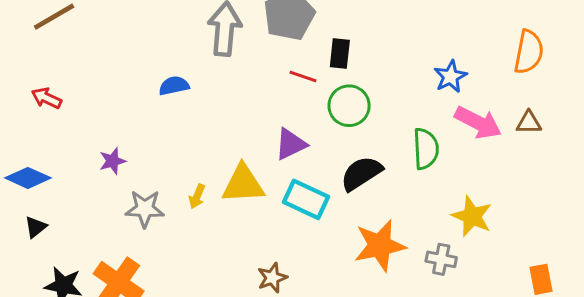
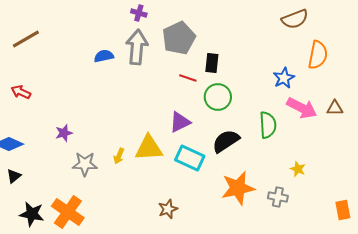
orange semicircle: (529, 52) -> (318, 55), moved
blue semicircle: (174, 86) -> (104, 56), moved
yellow star: (472, 216) -> (298, 169), size x0.6

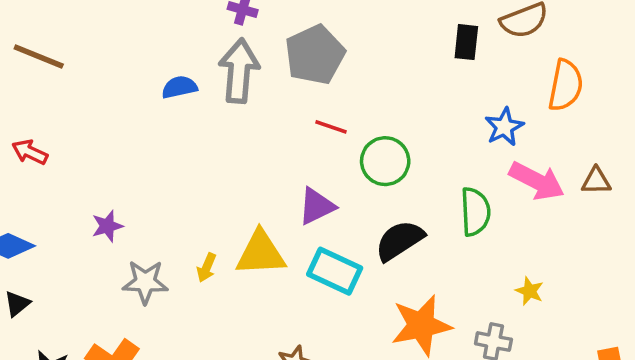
brown line: (26, 39) -> (39, 56), turned 52
black rectangle: (212, 63) -> (466, 42), moved

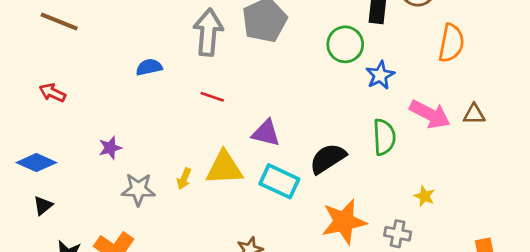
blue semicircle: (179, 87) -> (149, 67), moved
red line: (331, 127) -> (212, 97), moved
blue star: (504, 127) -> (380, 75), moved
green circle: (385, 161) -> (345, 44), moved
purple triangle: (317, 206) -> (266, 133), turned 40

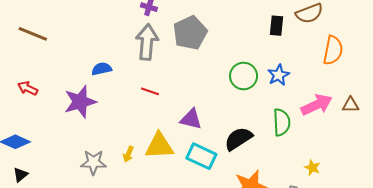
green circle: (345, 44) -> (244, 76), moved
pink arrow: (430, 114) -> (317, 105), turned -52
purple star: (110, 148) -> (80, 102), moved, size x1.8

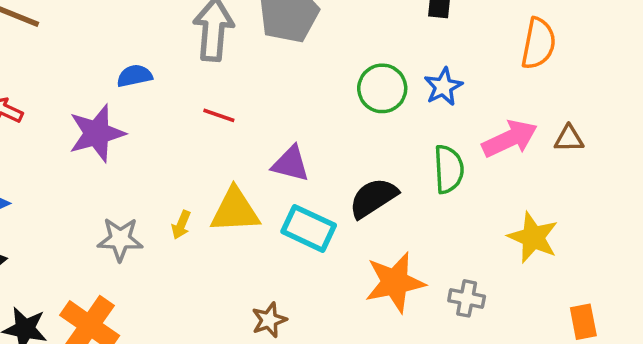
yellow star: (312, 167) -> (533, 237), moved, size x1.8

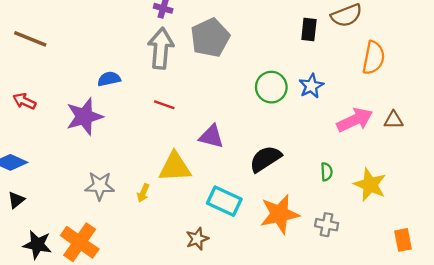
green semicircle: (449, 169) -> (327, 172), moved, size x0.6
yellow arrow: (181, 225) -> (143, 193), moved
cyan rectangle: (309, 228) -> (224, 201), moved

